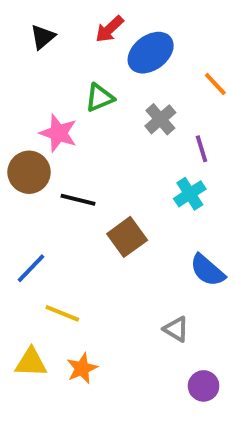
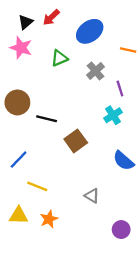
red arrow: (109, 29) -> (51, 17), moved
orange line: (215, 84) -> (128, 50), turned -35
pink star: (58, 133) -> (21, 48), moved
gray triangle: (176, 329) -> (92, 196), moved

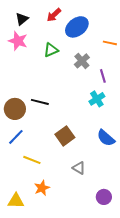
red arrow: (51, 17) -> (54, 15), moved
brown circle: (17, 102) -> (15, 109), moved
brown square: (76, 141) -> (65, 136), moved
yellow triangle: (19, 216) -> (16, 201), moved

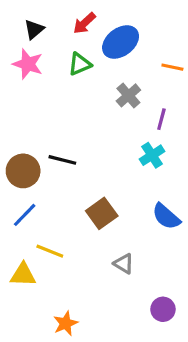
green triangle: (51, 50) -> (80, 64), moved
purple line: (103, 76) -> (161, 119), turned 32
orange star: (42, 188) -> (66, 323), moved
yellow triangle: (16, 201) -> (23, 275), moved

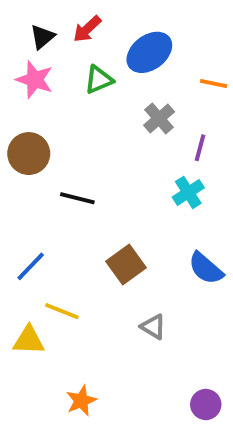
red arrow: (84, 23) -> (87, 29), moved
brown circle: (23, 171) -> (29, 154), moved
purple circle: (163, 309) -> (206, 404), moved

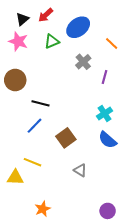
orange line: (214, 84) -> (112, 43), turned 32
cyan cross: (188, 192) -> (105, 113), moved
blue line: (31, 266) -> (34, 126), moved

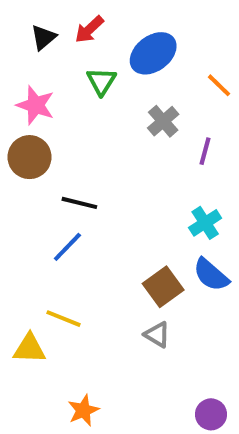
pink star: (18, 41) -> (35, 105), moved
green triangle: (52, 41) -> (101, 81), turned -35
brown square: (66, 138) -> (163, 287), moved

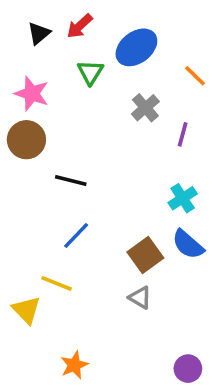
blue line: (67, 247) -> (76, 235), moved
yellow triangle: (30, 349) -> (26, 310), turned 44

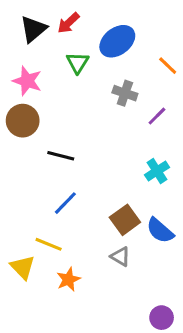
black triangle: (39, 33) -> (33, 29), size x1.4
gray cross: (145, 108) -> (125, 93), turned -30
purple line: (183, 134) -> (157, 116), turned 30
blue semicircle: (188, 244) -> (160, 231), moved
orange star: (74, 365) -> (68, 279), moved

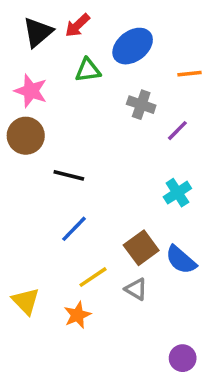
green triangle: (78, 63) -> (88, 70), turned 50
orange line: (168, 66) -> (189, 74), turned -50
yellow line: (49, 244) -> (93, 277), moved, turned -56

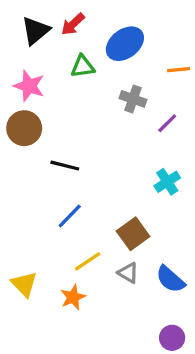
blue semicircle: (181, 260) -> (170, 279), moved

